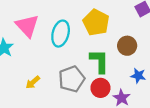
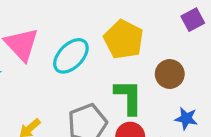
cyan ellipse: (61, 34) -> (71, 56), turned 30

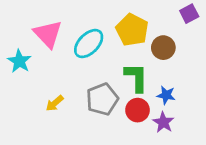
brown circle: (170, 74) -> (163, 48), moved
blue star: (186, 118) -> (166, 95), moved

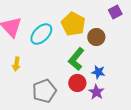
green L-shape: (136, 77) -> (76, 59), turned -140
gray pentagon: (102, 99) -> (44, 91), moved
yellow arrow: (55, 103) -> (16, 64), moved, turned -40

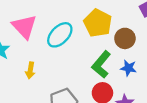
blue star: (98, 72) -> (129, 68), moved

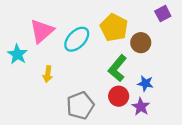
pink triangle: (24, 27) -> (42, 31), turned 32
blue star: (129, 68) -> (145, 83), moved

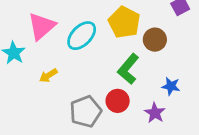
yellow arrow: (48, 74) -> (48, 76), turned 49
blue star: (145, 83) -> (171, 86), moved
red circle: (119, 96) -> (118, 101), moved

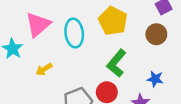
cyan ellipse: (82, 36) -> (74, 33), turned -52
brown circle: (155, 40) -> (156, 34), moved

